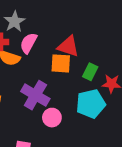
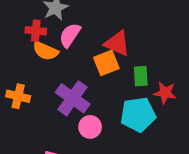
orange square: (61, 63) -> (106, 63), turned -30
green rectangle: (90, 72) -> (141, 76), turned -35

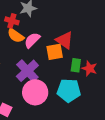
pink semicircle: (70, 35) -> (32, 40), moved
red star: (165, 93) -> (89, 68), moved
pink circle: (90, 127) -> (35, 92), size x1.6

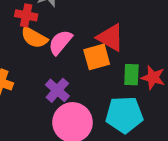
purple cross: (27, 71) -> (57, 90), size x0.7

